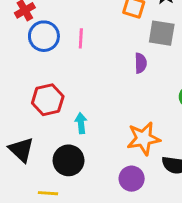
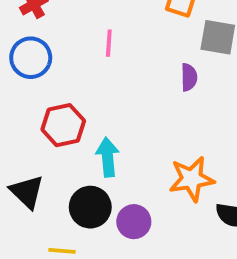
blue circle: (44, 36) -> (31, 58), moved
cyan arrow: (81, 123) -> (108, 157), size x1.4
purple circle: (132, 179) -> (134, 222), moved

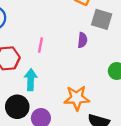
pink line: (109, 43) -> (40, 45), moved

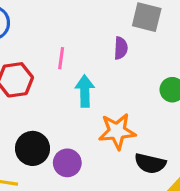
cyan arrow: (31, 80) -> (85, 91), moved

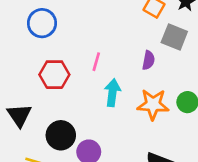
orange star: (117, 131) -> (153, 104), moved

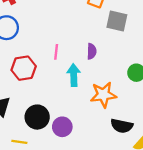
purple semicircle: (148, 60) -> (92, 51), moved
orange star: (153, 104) -> (103, 95), moved

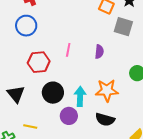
cyan arrow: (74, 75) -> (80, 96), moved
black circle: (37, 117) -> (53, 93), moved
black semicircle: (122, 126) -> (105, 119), moved

